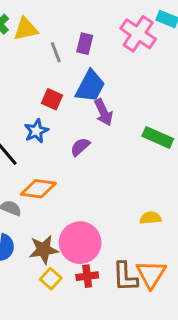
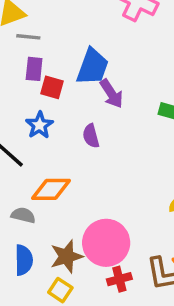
purple rectangle: (85, 44) -> (34, 69), moved
gray line: (56, 52) -> (28, 37), moved, turned -55
purple semicircle: (80, 147) -> (91, 136), turned -55
yellow square: (51, 279) -> (60, 290), moved

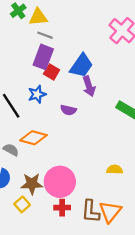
purple rectangle: (34, 69) -> (43, 57), size x1.5
purple semicircle: (91, 136) -> (68, 110), turned -77

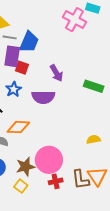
blue trapezoid: (81, 66) -> (29, 42), moved
purple semicircle: (68, 110) -> (43, 97), size x1.6

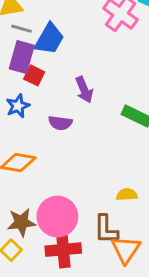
purple semicircle: (43, 97) -> (60, 123), size x0.7
brown L-shape: (80, 180) -> (106, 229), moved
red cross: (56, 181) -> (63, 250), size x1.6

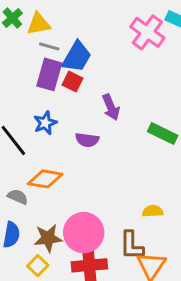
red square: (34, 75) -> (72, 82), moved

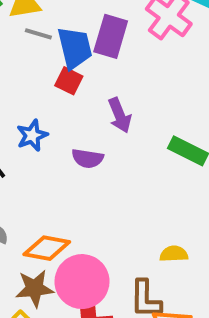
blue trapezoid: (77, 57) -> (75, 48), turned -44
purple rectangle: (49, 74) -> (111, 36), moved
orange diamond: (45, 179) -> (47, 248), moved

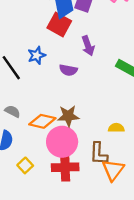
red square: (69, 81) -> (59, 24), size x1.5
brown star: (35, 288) -> (68, 116), moved

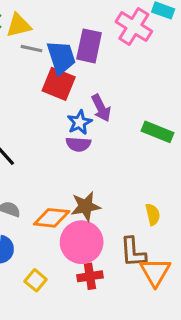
blue star: (37, 55) -> (79, 122), moved
yellow semicircle: (116, 128) -> (153, 214), turned 84
red cross: (65, 167) -> (90, 276), size x0.7

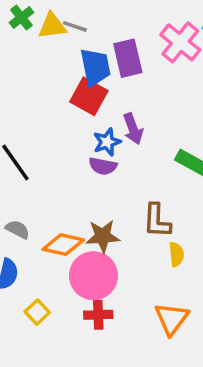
purple rectangle: (89, 46) -> (128, 58), turned -32
gray line: (32, 49) -> (75, 26), moved
brown L-shape: (133, 252) -> (157, 221), moved

